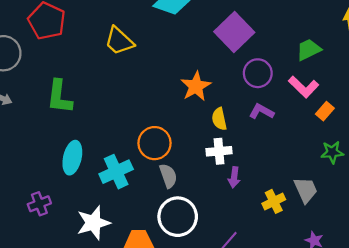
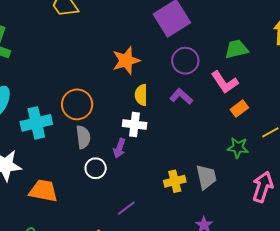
purple arrow: (234, 177) -> (119, 148), moved
white circle: (178, 217) -> (96, 168), moved, size x0.6

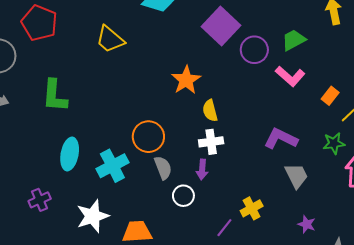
purple circle: (185, 61) -> (254, 50), moved
purple L-shape: (181, 96) -> (281, 139), moved, size x1.4
orange rectangle: (239, 109) -> (330, 96), moved
green star: (238, 148) -> (334, 143), moved
yellow cross: (175, 181) -> (252, 208), moved

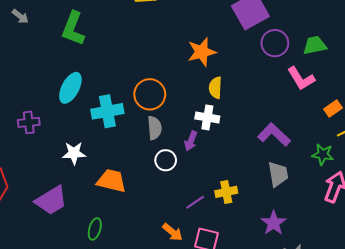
white star: (93, 216) -> (74, 153), size x0.7
purple star: (307, 224) -> (274, 223), size x1.4

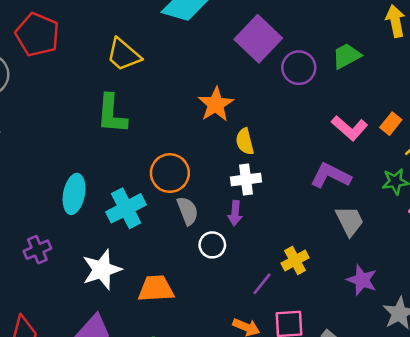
green L-shape: (73, 29) -> (112, 114), moved
pink L-shape: (301, 79) -> (350, 128), moved
white star: (74, 153) -> (102, 270), size x1.4

